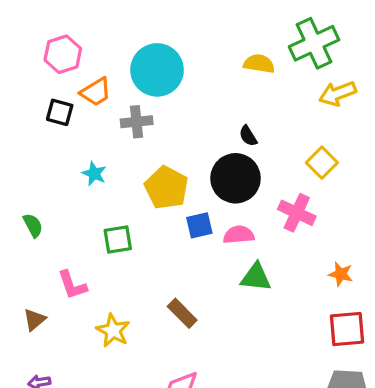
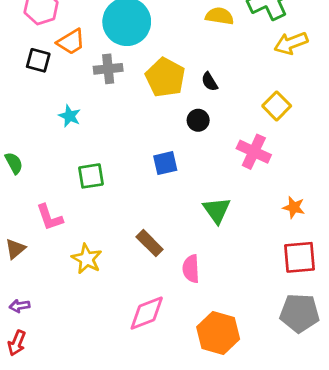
black circle: (236, 178) -> (198, 120), size x0.5
yellow pentagon: (166, 188) -> (165, 77), moved
pink semicircle: (239, 235) -> (191, 269), moved, turned -88
green triangle: (256, 277) -> (217, 210), turned 48

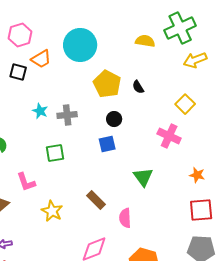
gray cross: (108, 69) -> (67, 115), moved
black circle: (198, 120) -> (114, 119), moved

